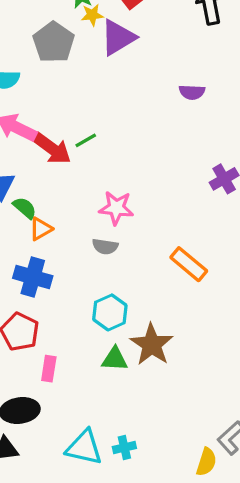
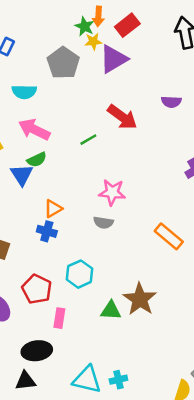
red arrow: (52, 148) -> (122, 117), moved
green semicircle: (25, 208) -> (37, 160), moved, turned 114
blue cross: (33, 277) -> (47, 231), moved, size x0.7
cyan hexagon: (110, 312) -> (80, 274), moved

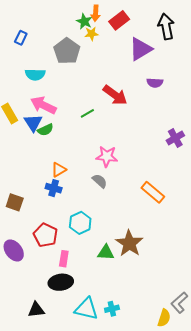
purple triangle: (113, 59) -> (141, 49), moved
blue triangle: (22, 175) -> (33, 123), moved
gray semicircle: (103, 223) -> (100, 181), turned -147
black ellipse: (37, 351) -> (61, 282), moved

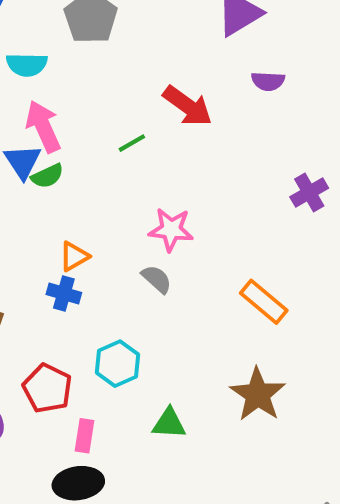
pink arrow: (43, 105) -> (43, 127), turned 40
brown star: (129, 243) -> (258, 395), moved

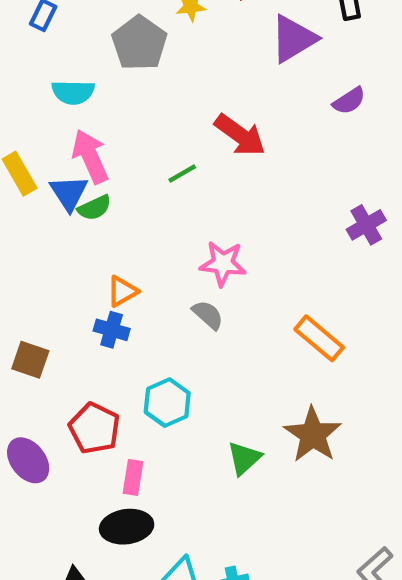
purple semicircle: (268, 81) -> (349, 101), moved, turned -36
green triangle: (169, 423) -> (244, 458), moved, turned -45

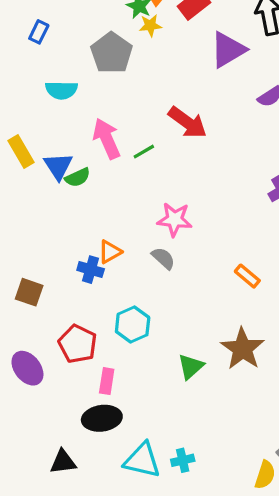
pink arrow: (90, 156) -> (107, 139), moved
orange triangle: (122, 291) -> (110, 252), moved
orange rectangle: (319, 338) -> (247, 276), size x0.7

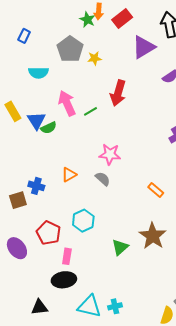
yellow star: (150, 25) -> (95, 58), moved
red arrow: (188, 122) -> (118, 93), turned 70
blue cross: (91, 270) -> (36, 186), moved
brown square: (29, 292) -> (18, 200), turned -36

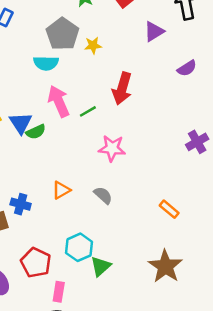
purple triangle: (144, 47) -> (154, 31), size x0.7
cyan semicircle: (38, 73) -> (46, 63), moved
pink star: (110, 154) -> (112, 148), moved
green triangle: (120, 247) -> (101, 266), moved

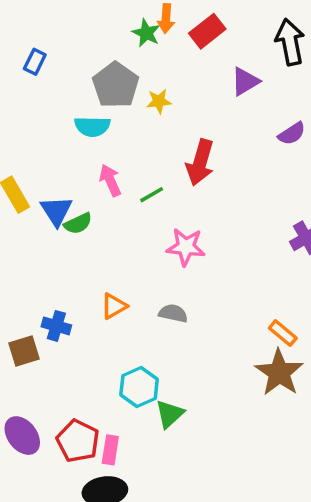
pink arrow: (59, 101) -> (110, 180), size x0.7
gray semicircle: (103, 195) -> (173, 313), turned -30
orange rectangle: (169, 209) -> (283, 333), moved
red pentagon: (36, 263) -> (78, 441), moved
brown star: (165, 266) -> (279, 373), moved

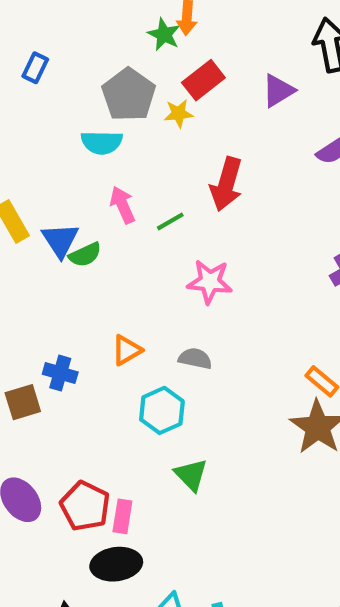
red rectangle: (207, 31) -> (203, 80), moved
cyan hexagon: (139, 387) -> (162, 410), moved
green triangle: (170, 414) -> (191, 475), turned -32

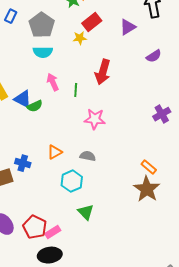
gray pentagon: (129, 95) -> (42, 25), moved
green line: (170, 221) -> (76, 90), turned -56
blue triangle: (60, 240) -> (23, 99), turned -30
pink rectangle: (122, 516) -> (53, 232), turned 49

